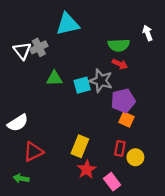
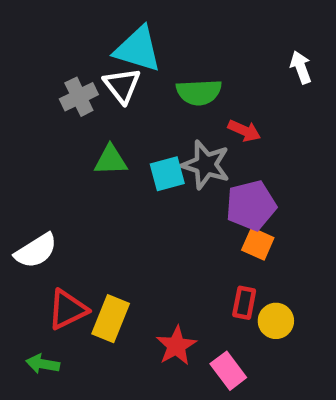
cyan triangle: (68, 24) -> (138, 49), turned 30
green semicircle: (119, 45) -> (199, 92), moved
white triangle: (22, 51) -> (122, 85), moved
yellow rectangle: (80, 146) -> (111, 319), moved

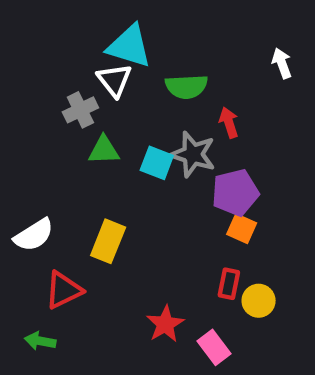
gray cross: (79, 97) -> (80, 110), moved
red arrow: (244, 131) -> (229, 123), turned -132
cyan square: (167, 174) -> (157, 163), turned 36
yellow rectangle: (111, 319) -> (108, 241), moved

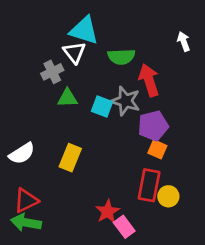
red arrow: (229, 123) -> (149, 80), size x1.6
red rectangle: (229, 284) -> (149, 185), size x1.6
red triangle: (63, 290) -> (26, 200), moved
green arrow: (40, 341) -> (26, 223), size x1.5
pink rectangle: (214, 347) -> (124, 227), moved

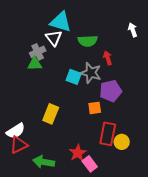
red arrow: (149, 80) -> (108, 58), size x0.6
green triangle: (67, 98) -> (35, 64), moved
orange square: (157, 149) -> (95, 108), moved, turned -32
white semicircle: (22, 153) -> (16, 131), moved
green arrow: (26, 223) -> (44, 162), moved

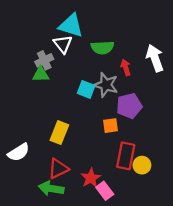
white arrow: (133, 30) -> (155, 58), moved, size x1.6
red triangle: (19, 145) -> (58, 169), moved

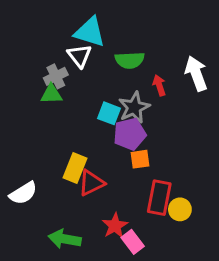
gray star: (106, 85) -> (134, 107), turned 30
purple pentagon: (129, 106) -> (130, 134), moved
red triangle: (58, 169) -> (91, 183), moved

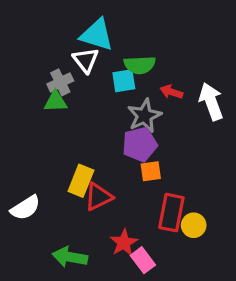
white arrow: (196, 73) -> (211, 101), moved
red arrow: (159, 85) -> (171, 92), turned -54
cyan square: (109, 113) -> (124, 81), moved, turned -30

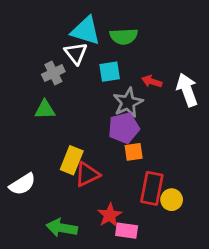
green semicircle: (140, 65) -> (124, 36), moved
green triangle: (56, 101) -> (45, 110), moved
pink rectangle: (143, 260) -> (127, 231), turned -45

